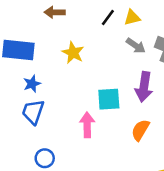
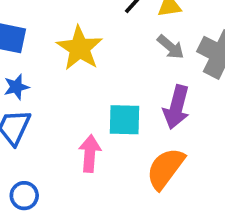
yellow star: (73, 53) -> (80, 48), size x1.4
orange semicircle: (140, 130) -> (165, 168), size x1.4

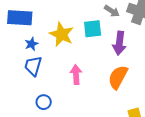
yellow star: (80, 48) -> (62, 34), moved
cyan square: (125, 120) -> (93, 29), moved

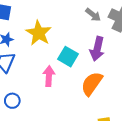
cyan square: (93, 29) -> (68, 57), moved, turned 30

